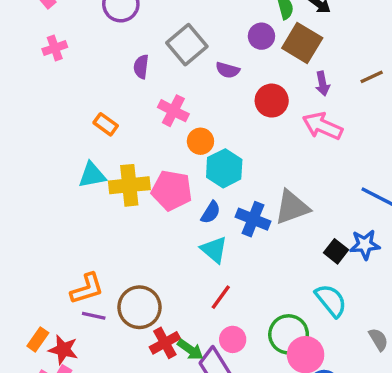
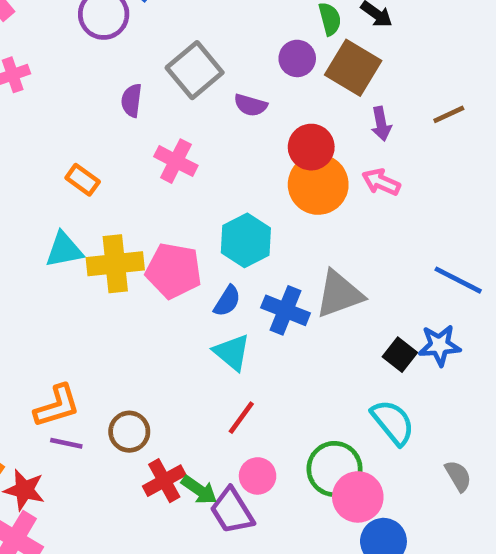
pink arrow: (322, 126) -> (381, 182), size x0.7
orange circle: (200, 141) -> (318, 184), moved, size x1.6
brown circle: (139, 307) -> (129, 432), size x0.7

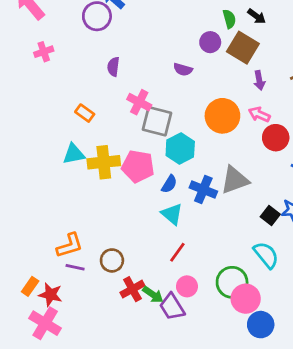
gray square: (195, 70) -> (157, 121), moved, turned -36
red circle: (311, 147) -> (276, 138), moved

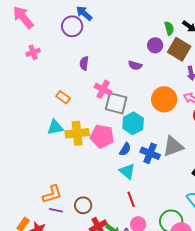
red line: (177, 252) -> (131, 199), turned -56

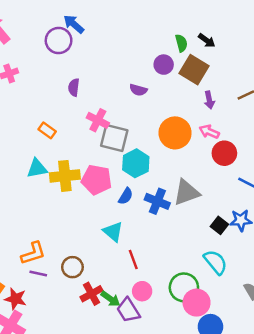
cyan triangle: (127, 171) -> (113, 232), moved

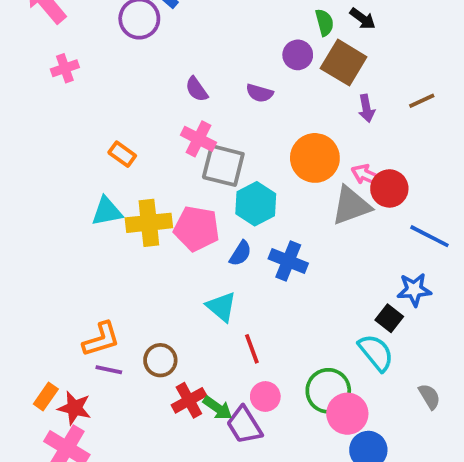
purple semicircle: (74, 87) -> (197, 89), moved, turned -42
pink arrow: (209, 132) -> (366, 175), moved
gray triangle: (186, 192) -> (351, 206), moved
black square: (219, 225) -> (389, 318), moved

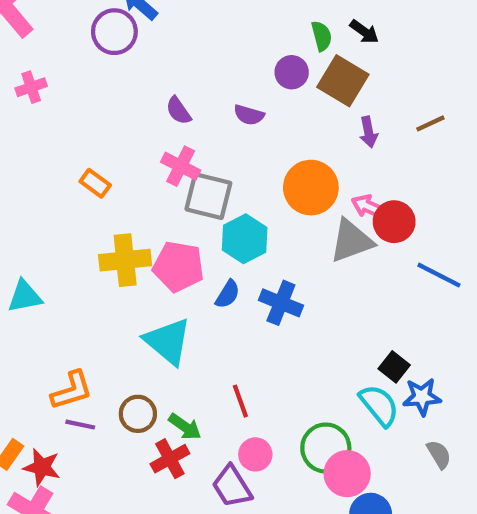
cyan triangle: (107, 211) -> (25, 296), moved
blue star: (414, 290) -> (422, 397), moved
cyan triangle: (221, 307) -> (168, 341), moved, size x1.4
green arrow: (218, 408) -> (185, 427), moved

